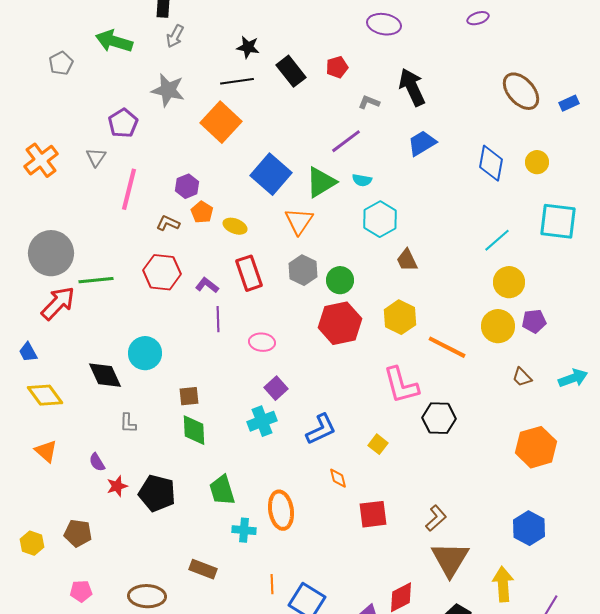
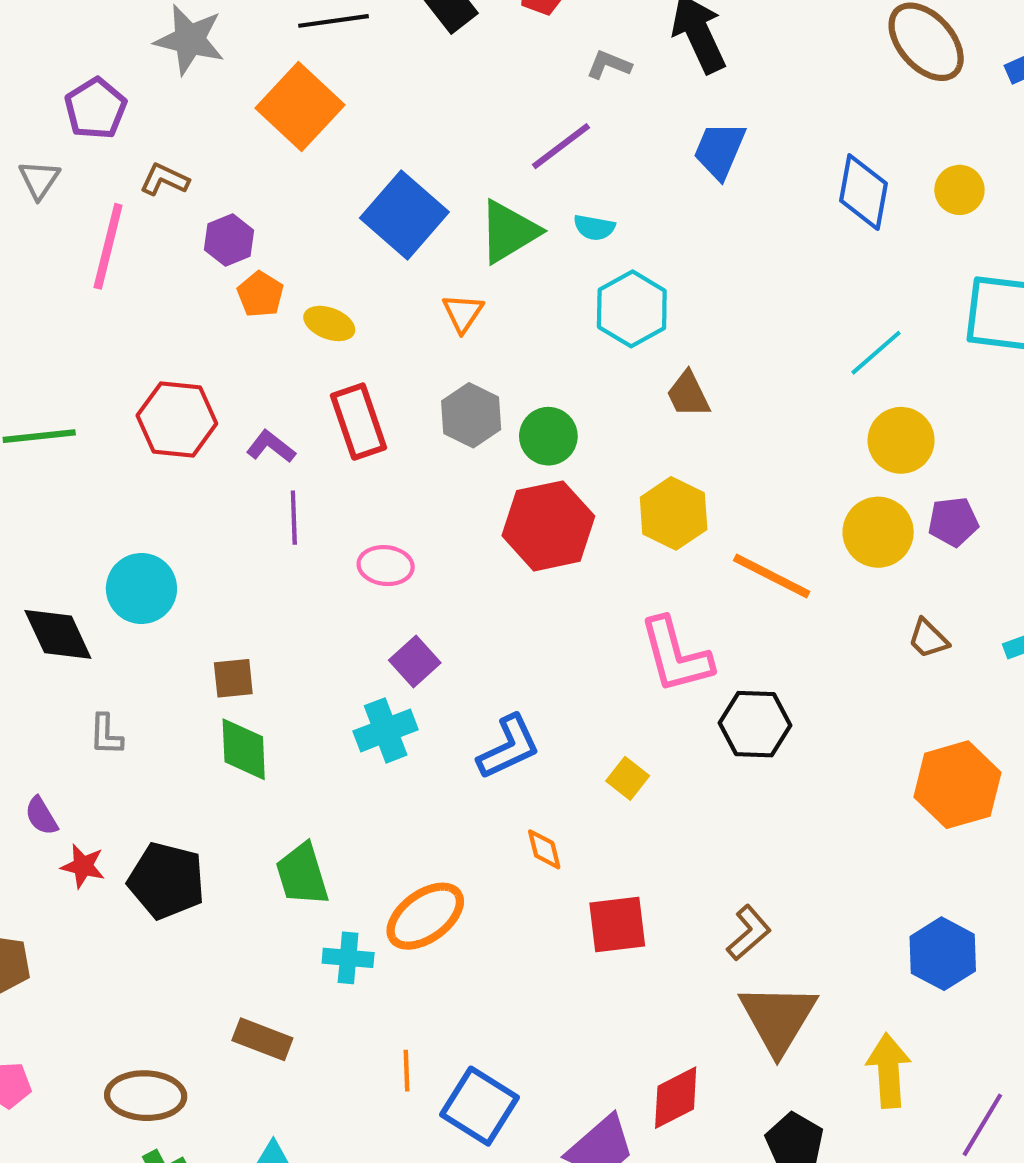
blue trapezoid: (422, 143) -> (719, 150), turned -36
orange triangle: (299, 221) -> (463, 313), size x0.7
brown L-shape: (168, 223) -> (164, 179), moved
red star: (117, 486) -> (83, 866), turned 30
orange ellipse: (281, 510) -> (425, 916), turned 63

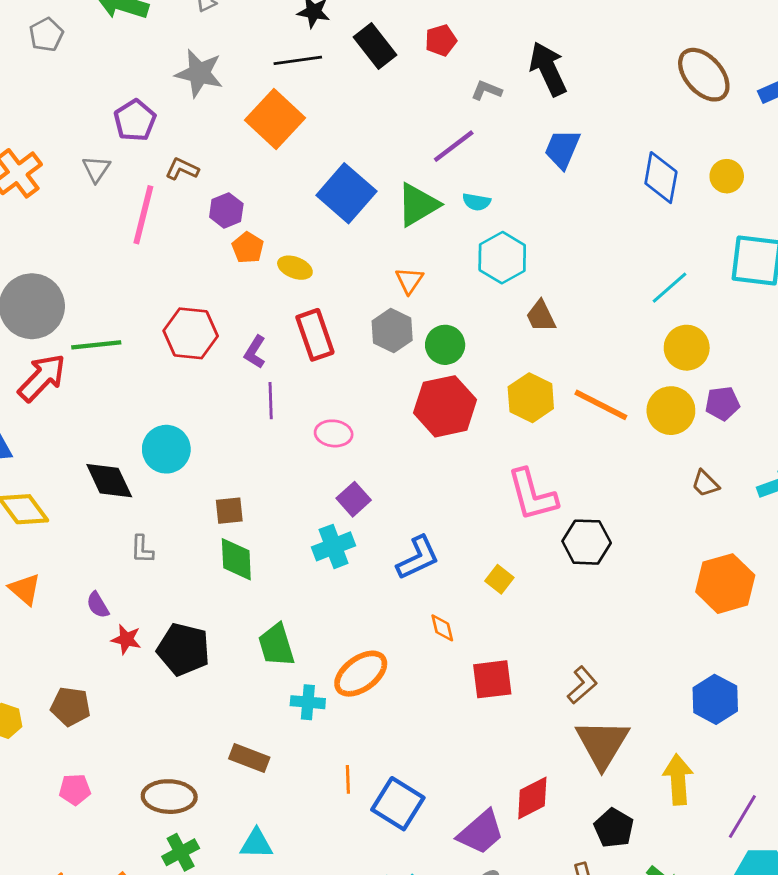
orange triangle: (463, 313) -> (409, 280), moved
purple L-shape: (271, 447) -> (255, 352), turned -96
orange line: (772, 576) -> (601, 405), moved

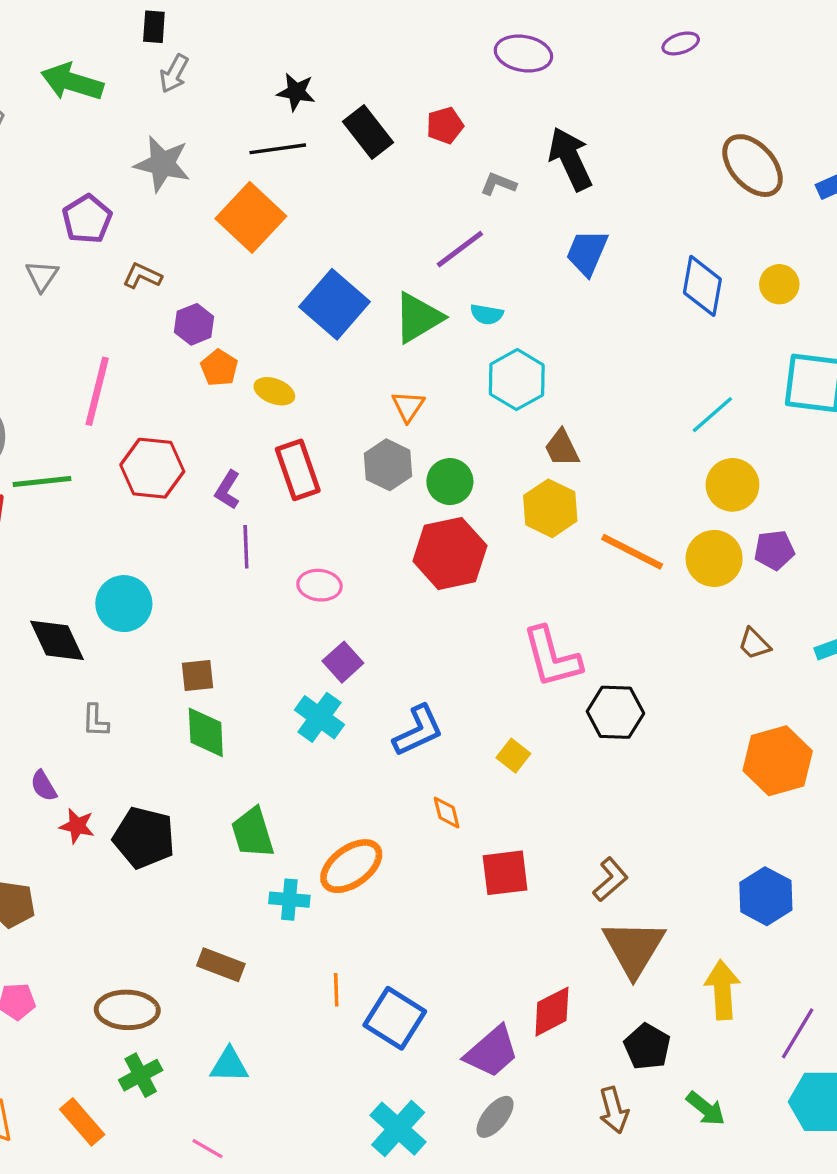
pink line: (143, 215) -> (97, 391), moved
yellow hexagon: (531, 398) -> (550, 508), moved
cyan cross: (334, 546) -> (319, 717), turned -33

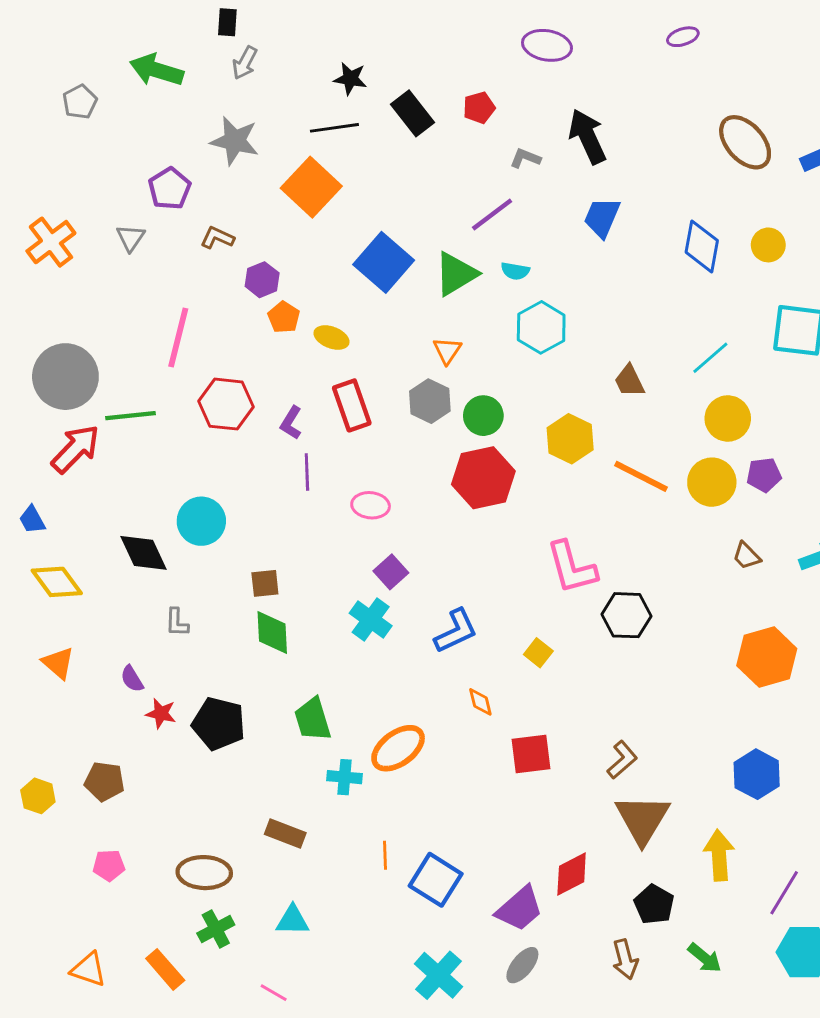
brown trapezoid: (562, 448) -> (629, 381), moved

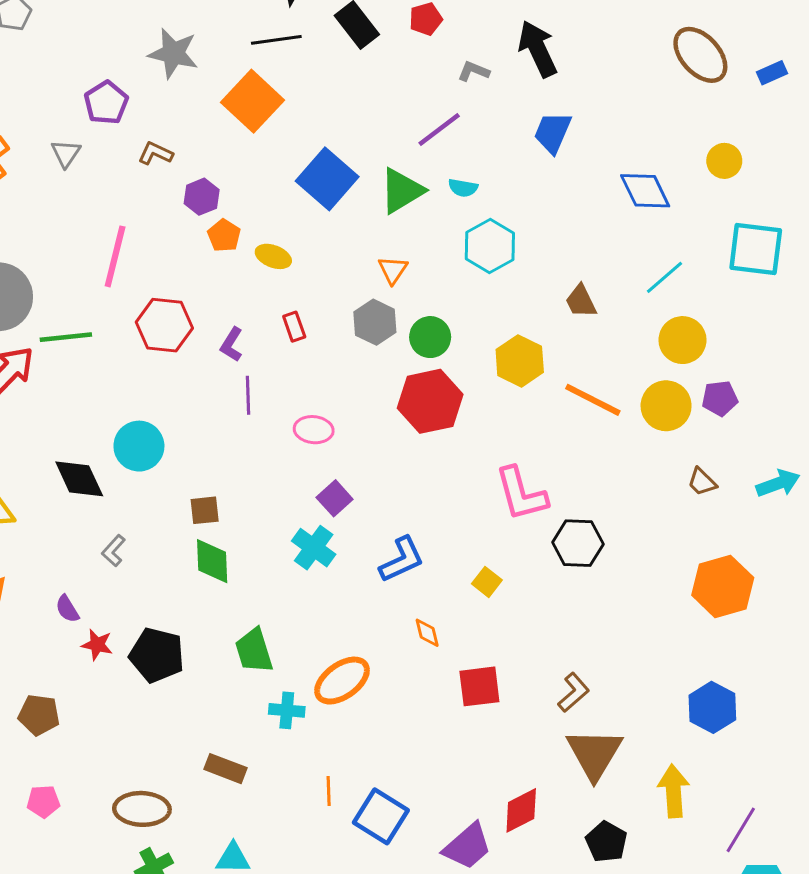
blue diamond: (702, 246) -> (645, 191), moved, turned -36
red rectangle: (352, 405) -> (294, 327), size x0.6
gray L-shape: (177, 622) -> (114, 551), turned 40

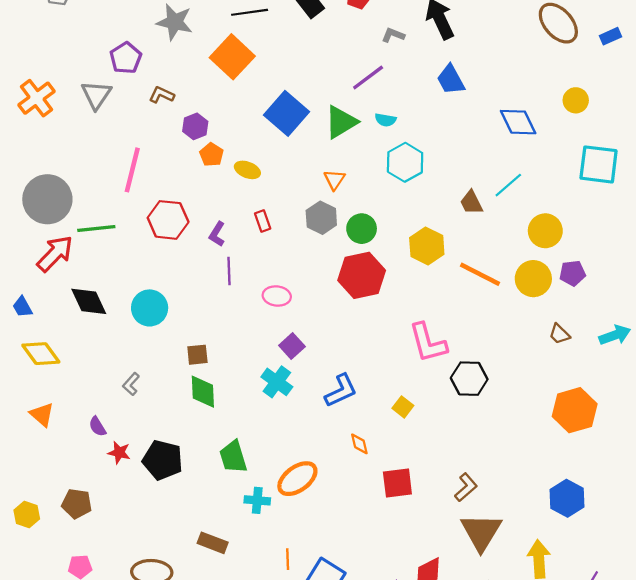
blue trapezoid: (553, 133) -> (451, 80), turned -52
gray triangle: (66, 153) -> (96, 95), size x1.4
cyan line: (665, 277) -> (508, 185), moved
black diamond: (79, 479) -> (89, 301), moved

